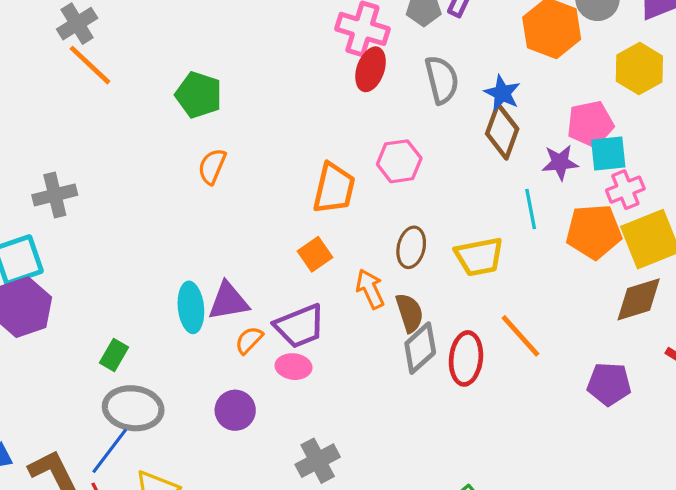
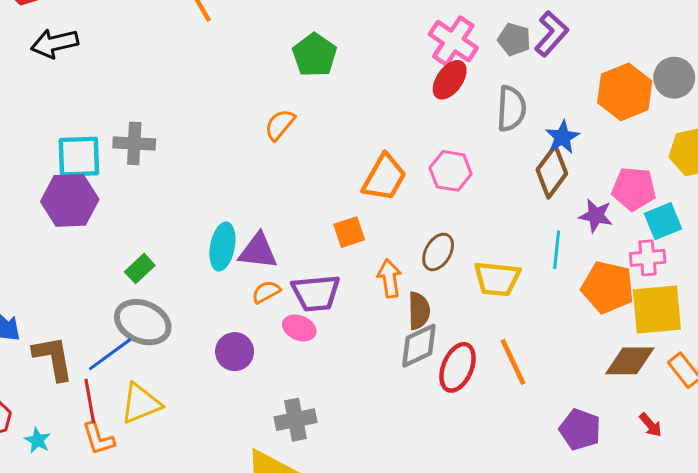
green pentagon: (199, 95) -> (315, 55), moved
cyan square: (608, 153) -> (663, 221), moved, turned -33
gray cross: (55, 195) -> (134, 143), moved

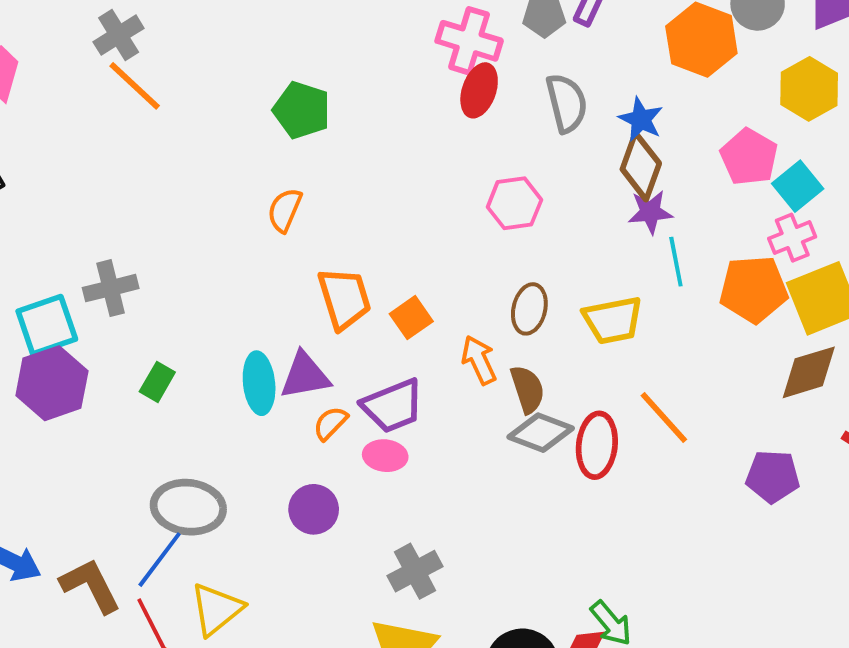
orange trapezoid: (384, 178) -> (344, 298), moved, turned -30
pink pentagon: (634, 189) -> (749, 157), turned -30
purple star: (596, 216) -> (650, 212), moved
green rectangle: (140, 269) -> (157, 382), moved
gray diamond: (419, 346) -> (541, 433), turned 63

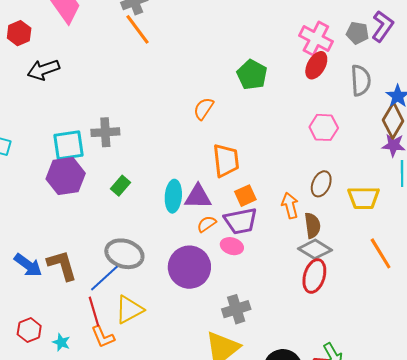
green pentagon: (302, 110) -> (252, 75), moved
orange square: (411, 318) -> (245, 196), moved
red ellipse: (597, 445) -> (314, 276), moved
purple circle: (314, 509) -> (189, 267), size x1.6
brown L-shape: (90, 586) -> (62, 265), moved

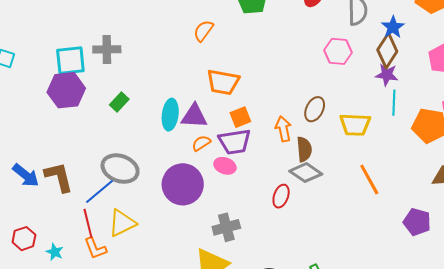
pink hexagon: (324, 127) -> (338, 51), moved
orange trapezoid: (226, 160) -> (223, 82), turned 104
red ellipse: (314, 276) -> (281, 196), moved, size x0.7

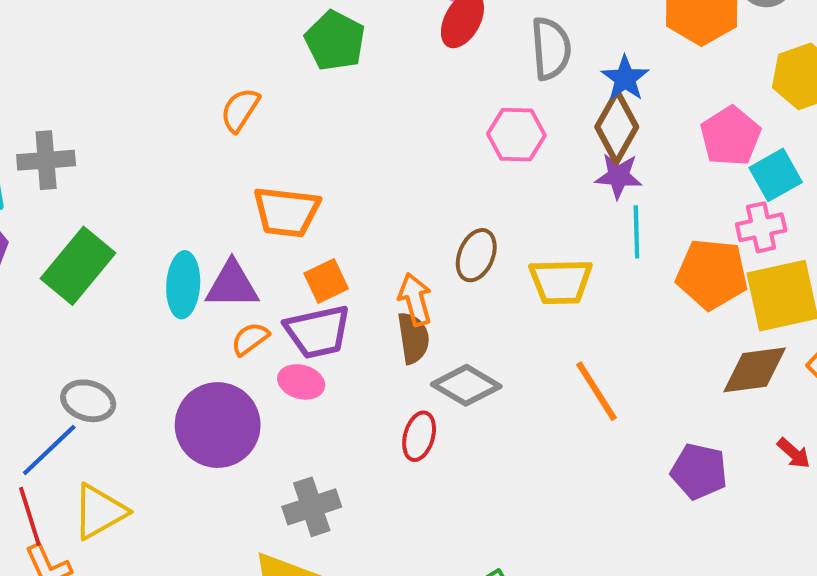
green rectangle: (119, 102) -> (78, 266), size x1.8
brown semicircle: (304, 149) -> (413, 338), moved
gray ellipse: (120, 169) -> (88, 401), size x0.7

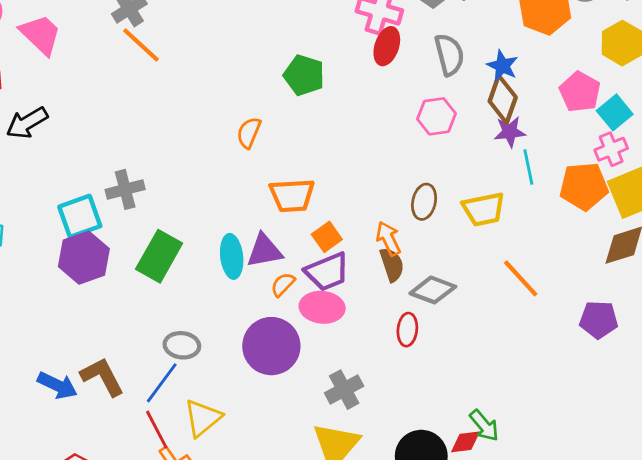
pink ellipse: (301, 382) -> (322, 307), size x1.4

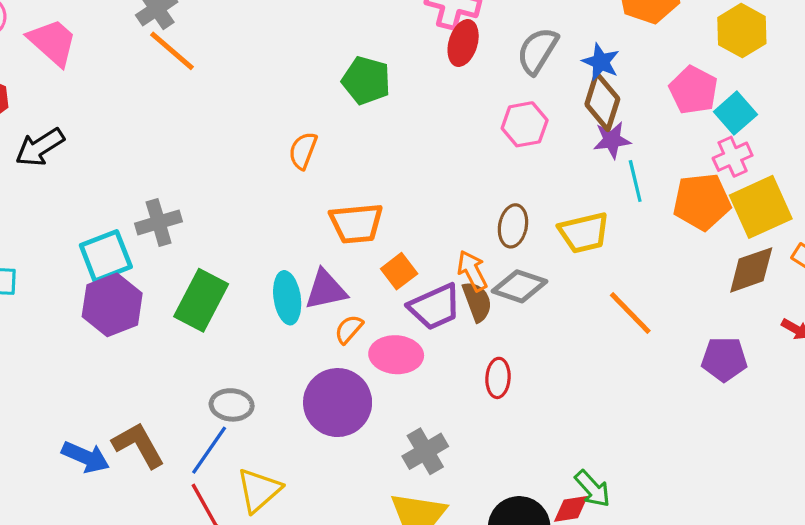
gray semicircle: (449, 55) -> (537, 51), turned -132
purple trapezoid: (327, 272) -> (435, 307), moved
gray diamond: (433, 290) -> (520, 286), moved

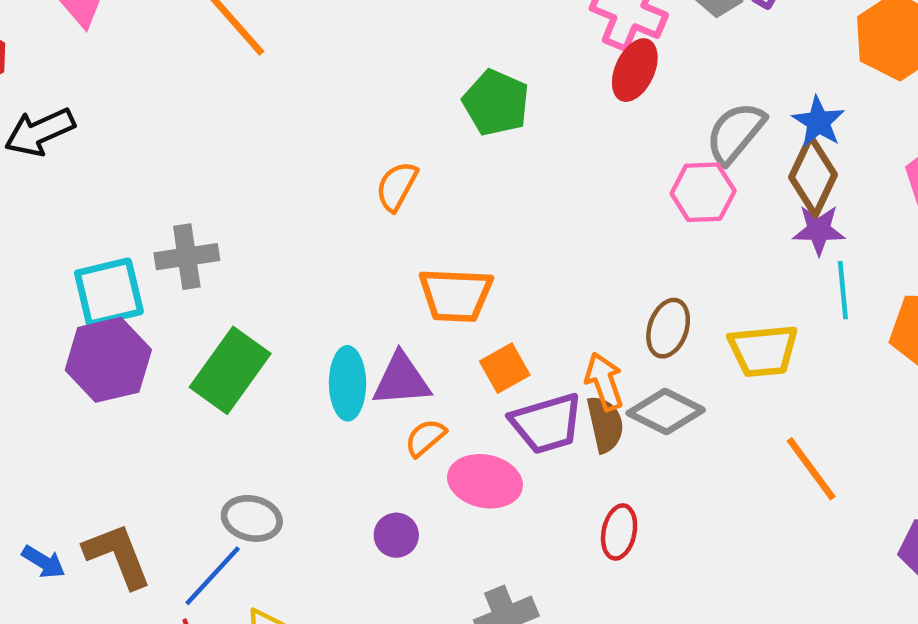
gray semicircle: (537, 51) -> (735, 133), moved
purple circle: (338, 403) -> (396, 535), size x0.5
blue arrow: (86, 457) -> (43, 562), size x0.7

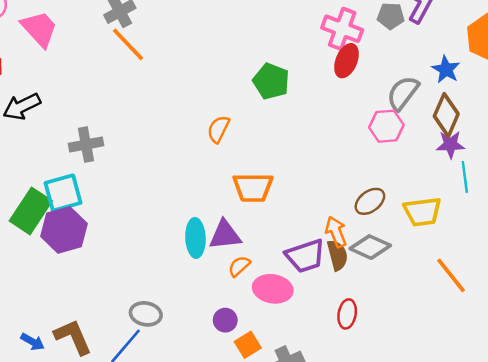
blue star: (818, 122) -> (446, 69), moved
gray cross: (187, 257) -> (86, 145), moved
brown ellipse: (668, 328) -> (370, 201), turned 36
orange square: (505, 368) -> (248, 345), moved
green rectangle: (230, 370) -> (31, 211), moved

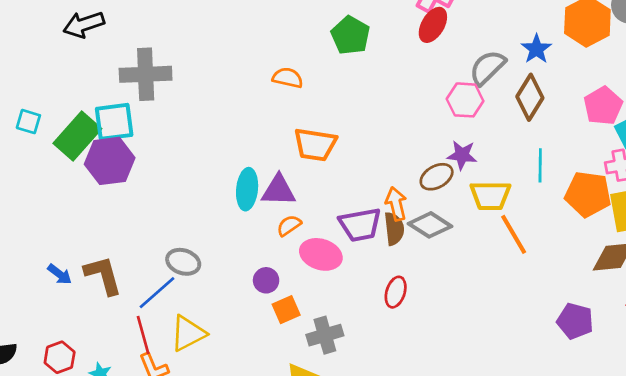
orange semicircle: (218, 129) -> (288, 78), turned 68
purple star: (450, 144) -> (462, 155), moved
gray cross: (86, 145) -> (146, 74), size x1.4
orange line: (451, 275) -> (514, 234), moved

